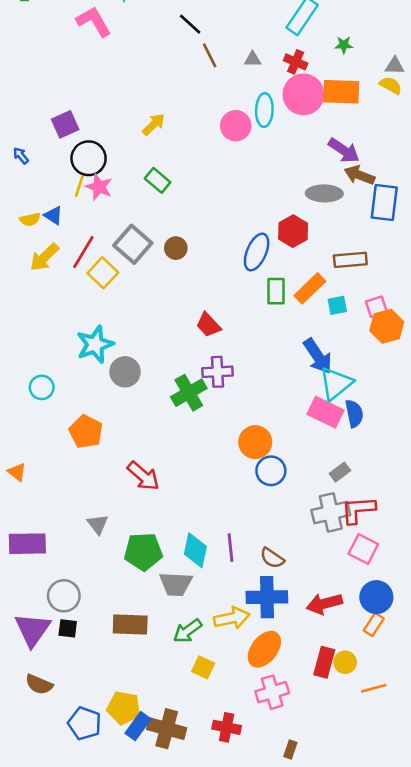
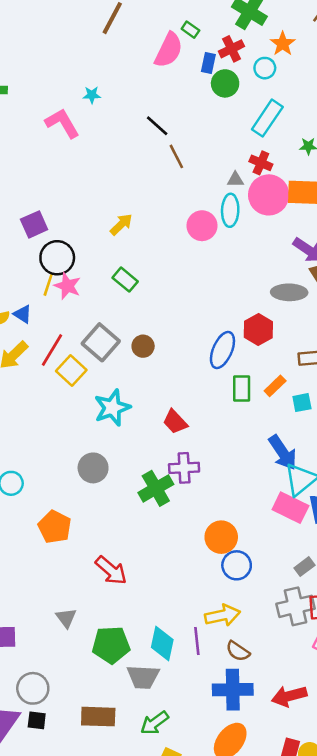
gray triangle: (253, 59) -> (235, 180), moved
orange rectangle: (310, 288) -> (275, 386), size x0.7
cyan star: (95, 344) -> (112, 408), moved
yellow arrow: (232, 618) -> (222, 615), moved

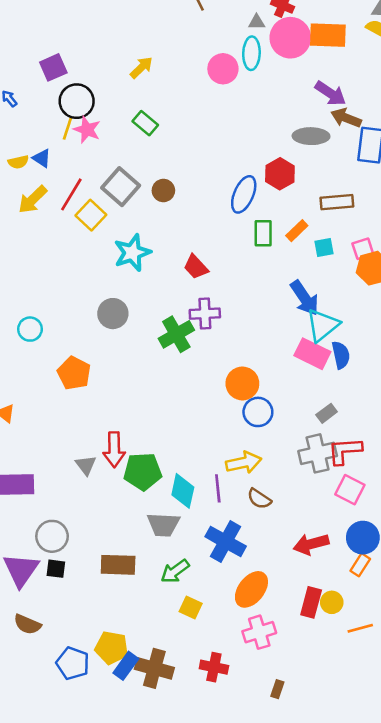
red arrow: (111, 570) -> (114, 450), moved, turned 48
green pentagon: (111, 645) -> (143, 472), moved
blue cross: (233, 690) -> (226, 541), moved, turned 30

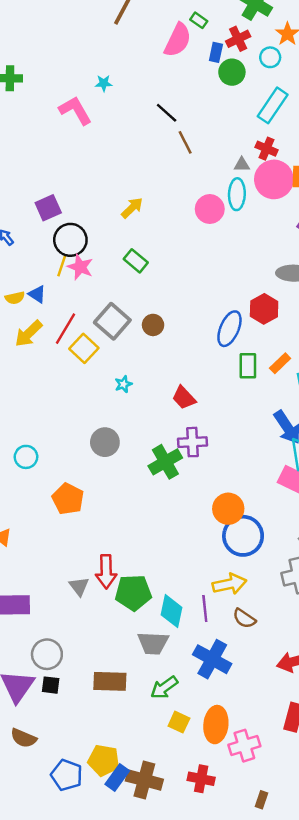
cyan star: (132, 253) -> (123, 384), size x0.5
blue circle: (258, 412) -> (243, 536), size x1.4
orange ellipse: (251, 589) -> (216, 725), moved, turned -32

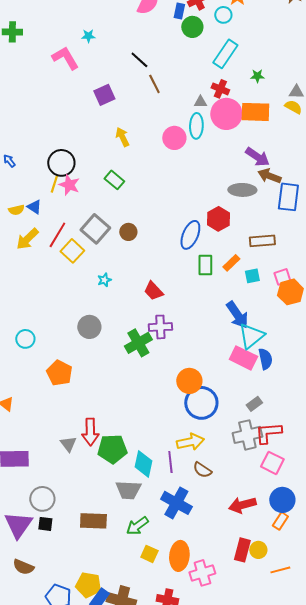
purple square: (48, 208) -> (104, 95), moved
yellow arrow: (132, 208) -> (122, 137), moved, turned -72

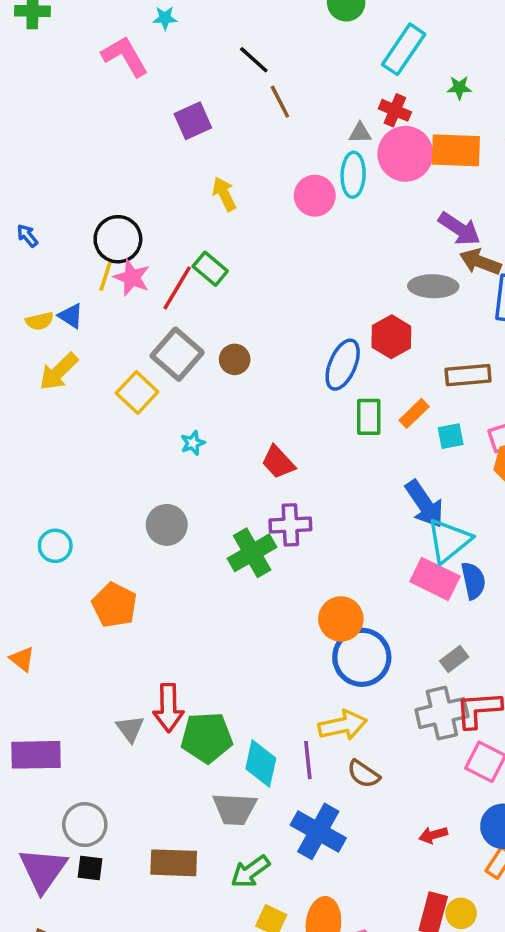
red line: (57, 235) -> (177, 288), moved
red arrow: (242, 505) -> (433, 835), size x0.6

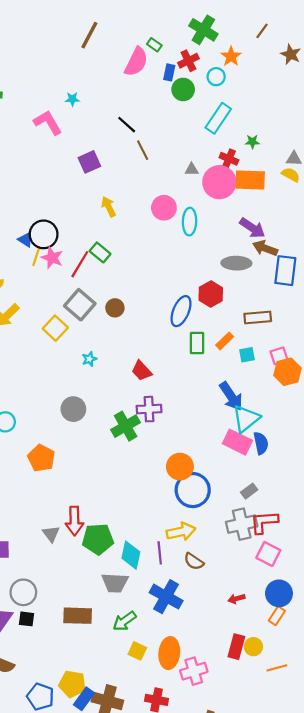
red cross: (395, 110) -> (229, 159), moved
cyan ellipse: (353, 175) -> (190, 222), moved
blue triangle: (71, 316) -> (25, 240), moved

